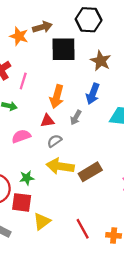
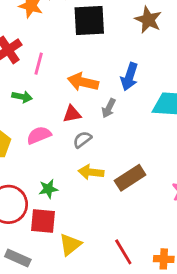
brown star: (101, 61) -> (148, 20), moved
orange arrow: (57, 97) -> (83, 82), turned 90
yellow arrow: (60, 166) -> (91, 172), size x0.7

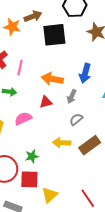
gray semicircle: (82, 140) -> (76, 119), moved

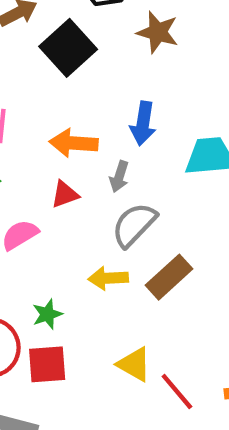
black square: (54, 35) -> (68, 48), turned -30
gray semicircle: (76, 119) -> (134, 225), size x1.6
yellow triangle: (50, 195) -> (134, 364), moved, turned -42

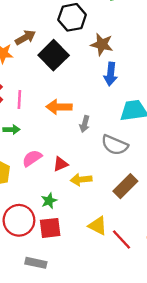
blue arrow: (143, 123) -> (111, 74), moved
red triangle: (65, 194) -> (61, 164), moved
gray semicircle: (134, 225) -> (115, 145), moved, turned -108
brown rectangle: (169, 277) -> (125, 186), moved

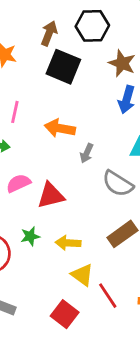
brown arrow: (25, 37) -> (49, 33), moved, turned -48
black square: (54, 55) -> (63, 67), turned -32
red triangle: (61, 164) -> (51, 195), size x1.5
yellow arrow: (81, 180) -> (68, 243), moved
red square: (50, 228) -> (65, 314), moved, turned 35

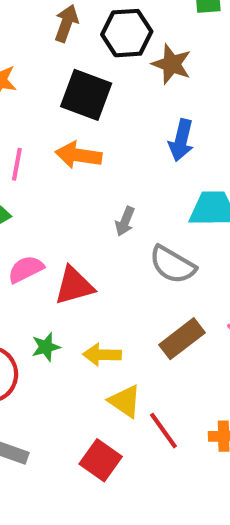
brown arrow: (49, 33) -> (66, 23), moved
brown star: (122, 63) -> (172, 64), moved
orange arrow: (60, 128) -> (79, 155), moved

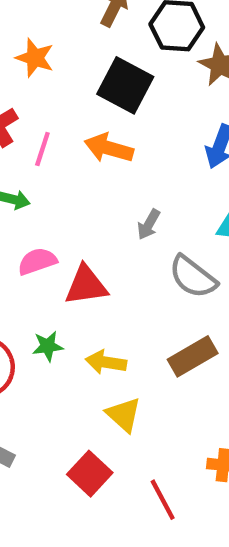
red line: (163, 431) -> (163, 500), moved

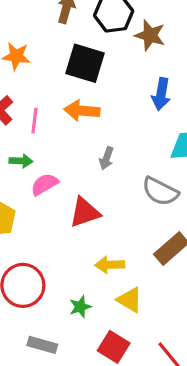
gray arrow: (149, 224) -> (106, 158), moved
pink semicircle: (37, 261) -> (44, 184), moved
green star: (48, 346) -> (80, 307), moved

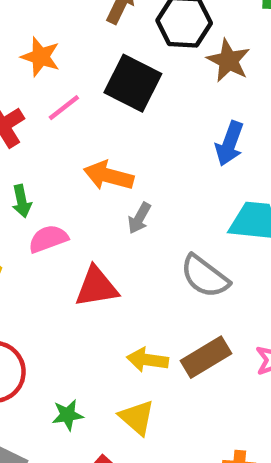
orange arrow: (82, 111) -> (109, 176), moved
pink line: (34, 121) -> (64, 108), moved, turned 35
green arrow: (21, 161) -> (22, 201), turned 65
yellow arrow: (110, 265) -> (148, 360), moved

